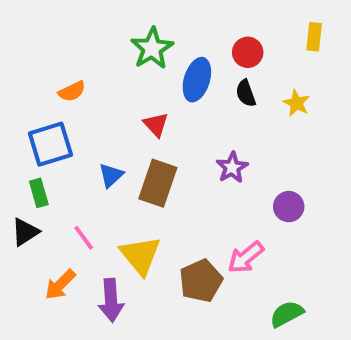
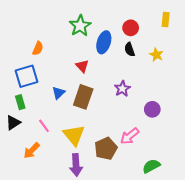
orange semicircle: (72, 91) -> (38, 48), turned -40
purple arrow: (111, 300) -> (76, 165), moved

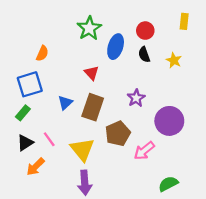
green rectangle: (20, 102) -> (23, 113), turned 56
purple circle: (152, 109) -> (169, 121), size x1.6
black triangle: (13, 123) -> (25, 143), moved
brown pentagon: (106, 148) -> (118, 133), moved

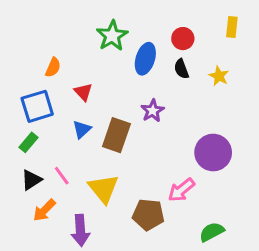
red triangle: (92, 73) -> (83, 92), moved
purple star: (136, 98) -> (153, 111), moved
brown pentagon: (118, 133) -> (148, 215), moved, turned 30
purple arrow: (85, 183) -> (80, 230), moved

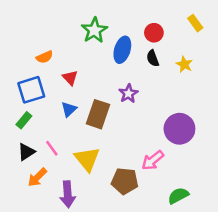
yellow rectangle: (232, 27) -> (195, 23), turned -42
orange semicircle: (53, 67) -> (45, 57), turned 42

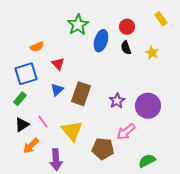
purple star: (128, 94) -> (117, 101), moved

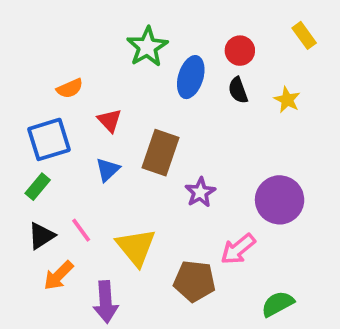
brown rectangle: (81, 94) -> (160, 153), moved
purple star: (117, 101) -> (200, 192), moved

